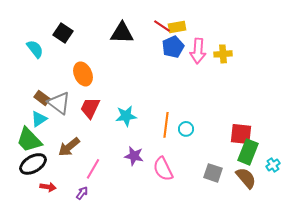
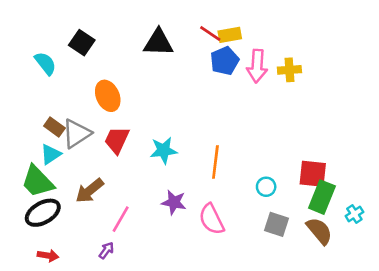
gray triangle: (59, 103) -> (77, 134), turned 50
cyan circle: (186, 129) -> (266, 187), moved
red arrow: (48, 187) -> (48, 256), moved

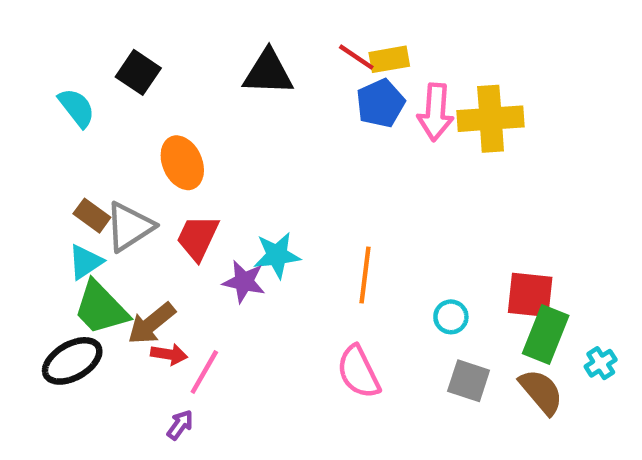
yellow cross: (289, 70) -> (491, 119), size x1.6
green trapezoid: (38, 182) -> (101, 308), moved
purple star: (174, 202) -> (244, 282), moved
red arrow: (48, 256) -> (169, 354), moved

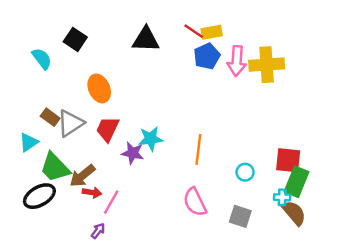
cyan triangle: (85, 262) -> (29, 142), moved
cyan cross: (601, 363) -> (282, 197), moved, turned 35
gray square: (469, 381) -> (240, 216), moved

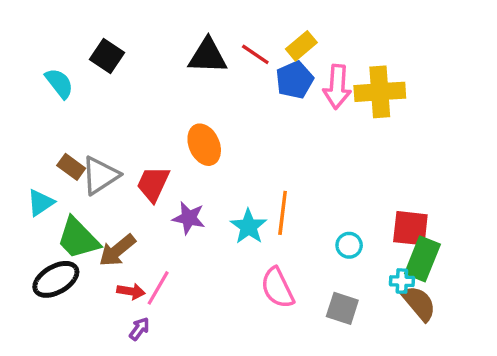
red line: (194, 31) -> (255, 54), moved
yellow rectangle: (212, 32) -> (301, 46), turned -30
orange ellipse: (99, 88) -> (204, 145), moved
cyan star: (151, 139) -> (248, 227), moved, turned -30
red arrow: (92, 193) -> (131, 291), moved

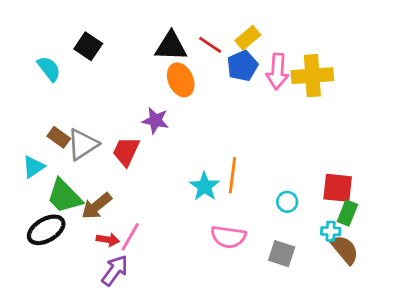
orange ellipse: (204, 145) -> (181, 80), moved
purple star: (189, 218) -> (155, 121), moved
green rectangle: (422, 259) -> (347, 213), size x0.7
pink semicircle: (277, 288) -> (228, 237), turned -56
purple arrow: (139, 329) -> (115, 270), size x1.6

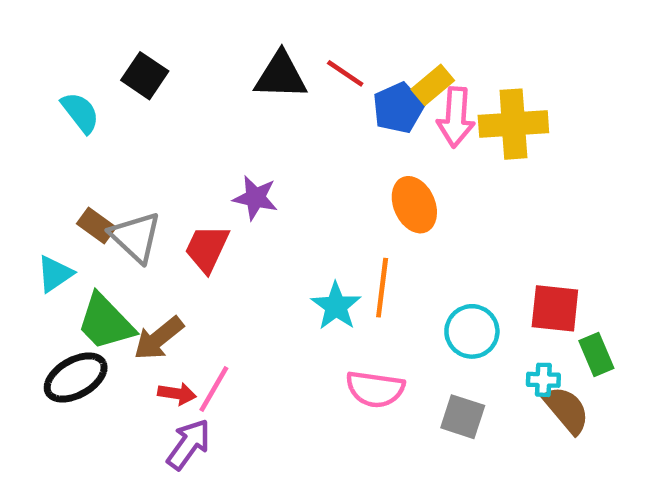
yellow rectangle: (248, 38) -> (433, 85), moved
orange ellipse: (181, 80) -> (414, 205), moved
gray triangle: (83, 144) -> (136, 237), turned -44
cyan circle: (287, 202) -> (472, 331), size x1.5
green rectangle: (347, 213) -> (596, 354), moved, turned -45

